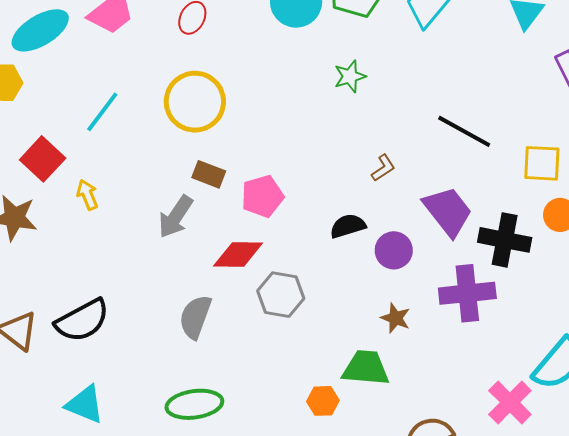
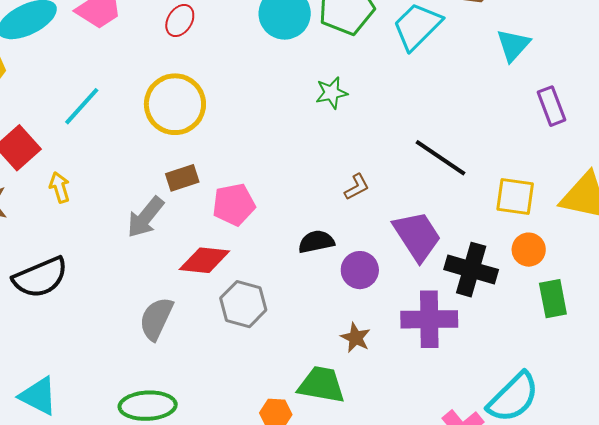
brown rectangle: (209, 174) -> (182, 178), turned -44
black semicircle: (82, 321) -> (40, 277), moved

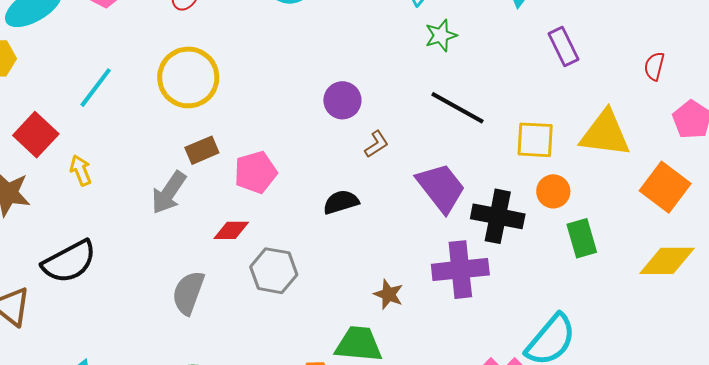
green star: (332, 93) -> (441, 35), moved
red diamond: (204, 260) -> (231, 230), size x0.7
purple circle: (360, 270) -> (342, 100), moved

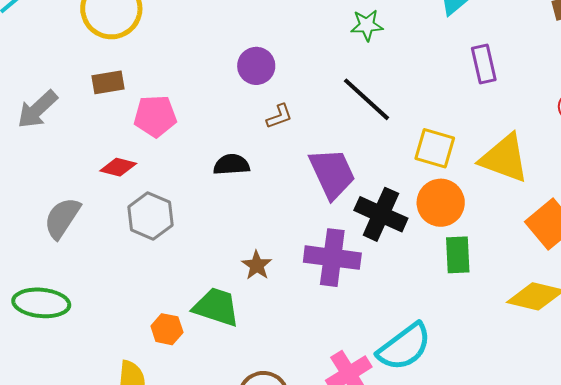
orange circle: (553, 191) -> (441, 203), size x1.4
gray arrow: (169, 193) -> (37, 109), moved

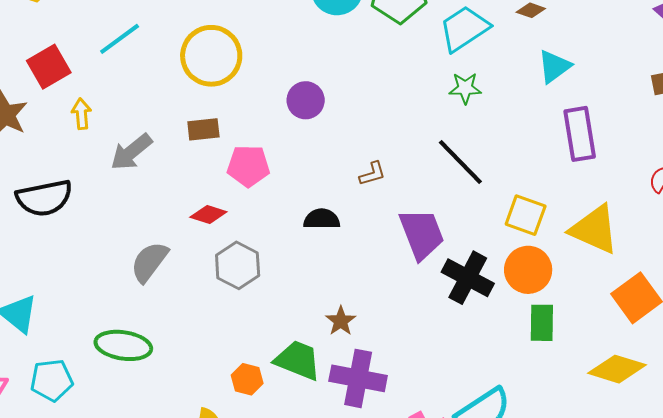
purple rectangle: (484, 64) -> (580, 134), size x1.4
purple circle: (256, 66) -> (306, 100), moved
purple cross: (332, 258) -> (358, 378), moved

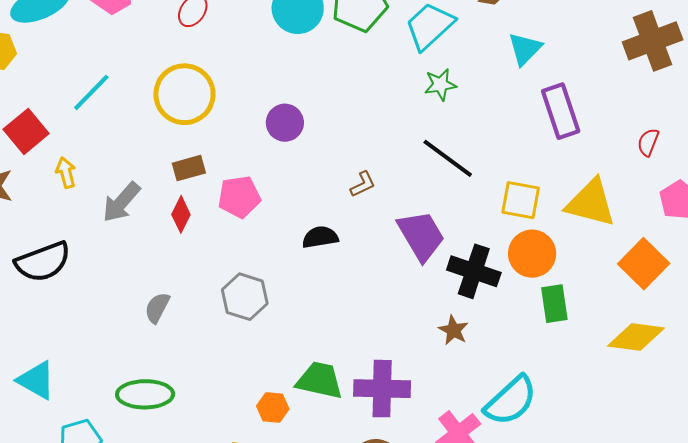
red diamond: (208, 215) -> (181, 214), moved, turned -72
gray semicircle: (149, 262) -> (157, 308), size x0.7
brown star: (341, 321) -> (453, 330), moved

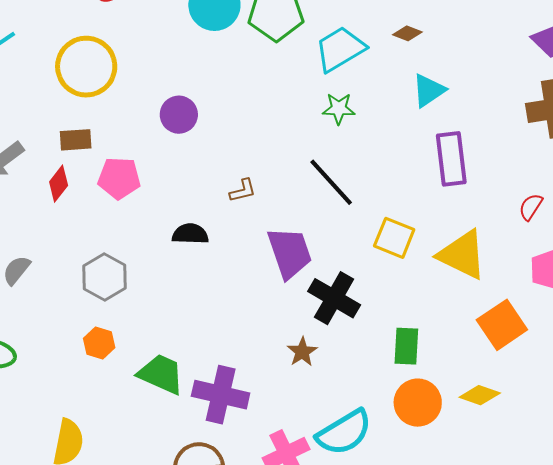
orange circle: (532, 254) -> (418, 403), moved
yellow diamond: (636, 337) -> (480, 395), size x0.7
orange hexagon: (273, 408) -> (99, 343), moved

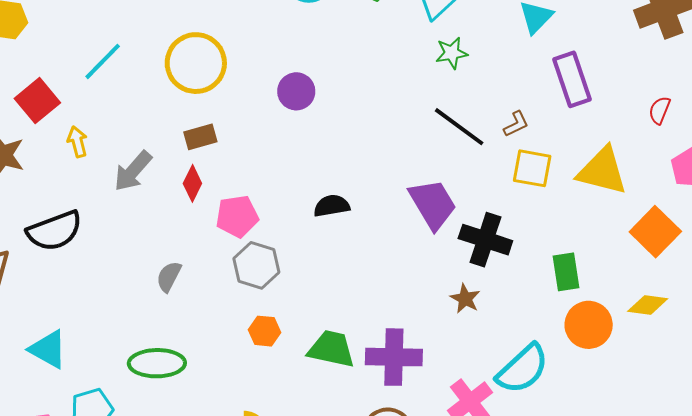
pink pentagon: (119, 178) -> (237, 216), moved
brown L-shape: (243, 191) -> (516, 124), moved

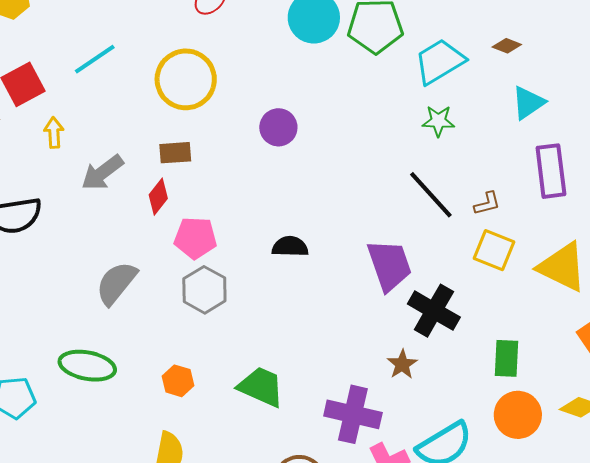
gray semicircle: (169, 277) -> (116, 283), size x1.5
orange hexagon: (265, 331) -> (178, 381), moved
purple cross: (394, 357) -> (353, 414), moved

